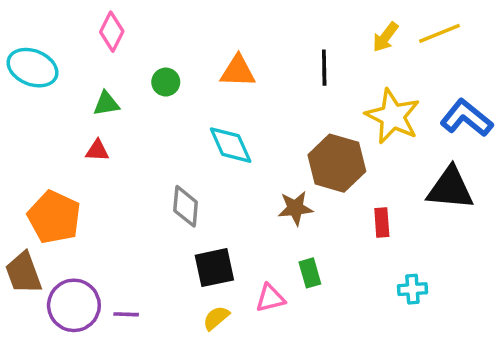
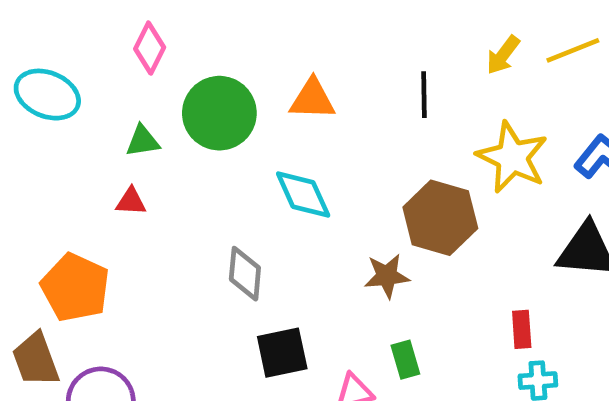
green circle: (166, 82) -> (219, 113), size x2.0
red rectangle: (382, 223) -> (522, 329), moved

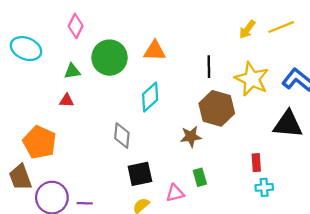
black line: (424, 95) -> (209, 67), moved
cyan diamond: (303, 195) -> (150, 97), turned 72

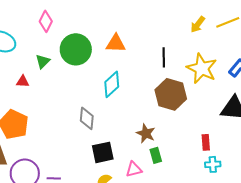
green triangle: (72, 71) -> (43, 61), turned -35
red triangle: (67, 100) -> (23, 81), moved
brown star: (191, 137) -> (146, 133), moved, turned 30

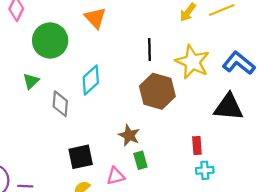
orange triangle: (116, 43) -> (95, 18), moved, turned 45
green triangle: (43, 61) -> (31, 81), moved
gray diamond: (87, 118) -> (60, 104), moved

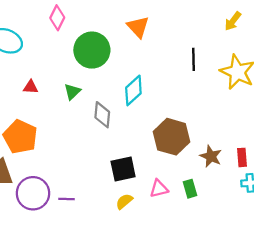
brown hexagon: (157, 91) -> (172, 137), moved
brown star: (129, 135) -> (211, 156), moved
green rectangle: (140, 160) -> (190, 189), moved

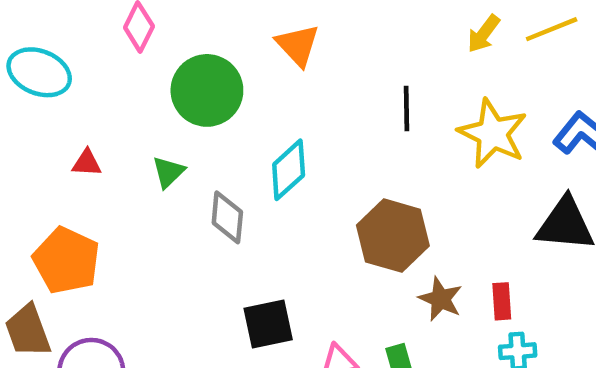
brown hexagon: (172, 137) -> (393, 236), moved

